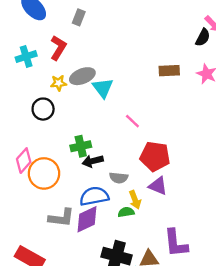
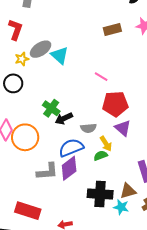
pink line: (132, 121) -> (101, 77), moved
green cross: (81, 146) -> (51, 108), turned -30
purple triangle: (158, 186) -> (123, 128), turned 30

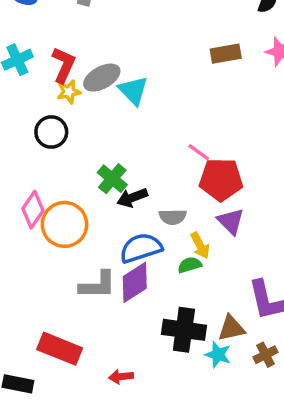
red L-shape: (15, 30) -> (64, 65), moved
pink line: (101, 77) -> (199, 152), moved

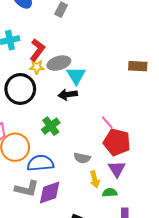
black circle: (51, 132) -> (20, 89), size x1.5
black arrow: (132, 198) -> (68, 95), moved
blue semicircle: (141, 248) -> (40, 163), moved
green semicircle: (190, 265) -> (110, 193), moved

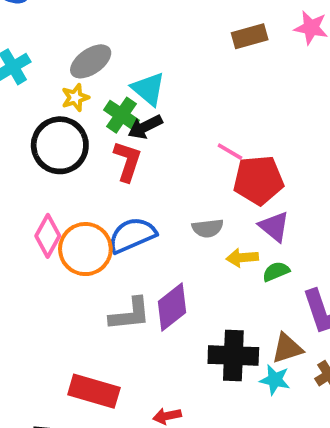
red L-shape: (37, 50) -> (127, 161), moved
gray ellipse: (59, 63) -> (91, 61), moved
green cross: (51, 126) -> (121, 115), moved
blue semicircle: (40, 163) -> (132, 235), moved
yellow arrow: (95, 179) -> (242, 258), turned 119

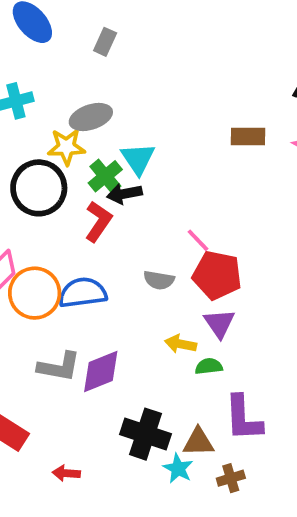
yellow star: (75, 97) -> (66, 147), size x1.4
gray semicircle: (208, 228) -> (159, 280), moved

